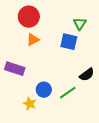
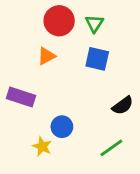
red circle: (29, 17) -> (59, 21), moved
green triangle: (80, 24) -> (94, 24), moved
green line: (68, 93) -> (111, 148), moved

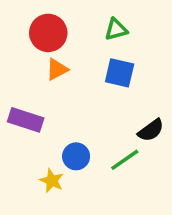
red circle: (59, 21) -> (48, 33), moved
green triangle: (94, 24) -> (116, 29), turned 42
green line: (111, 148) -> (125, 160), moved

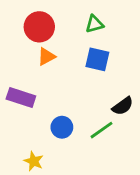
yellow star: (52, 181) -> (34, 161), moved

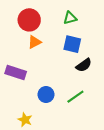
black semicircle: (123, 106) -> (84, 65), moved

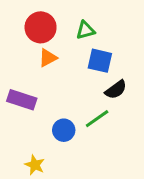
green triangle: (70, 18) -> (85, 30), moved
green line: (75, 97) -> (97, 119), moved

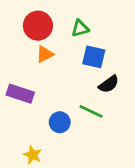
green line: (97, 119) -> (91, 111), turned 60

